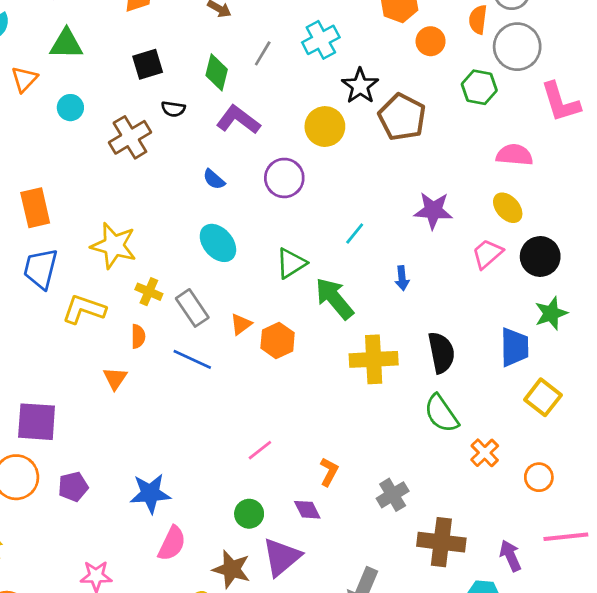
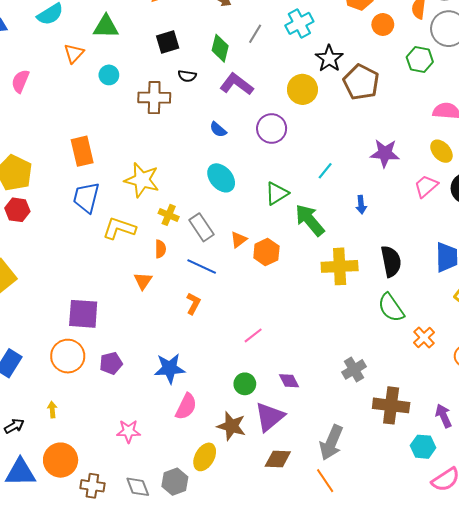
brown cross: (130, 137) -> (154, 98), turned 32
orange L-shape: (329, 472) -> (193, 304), moved

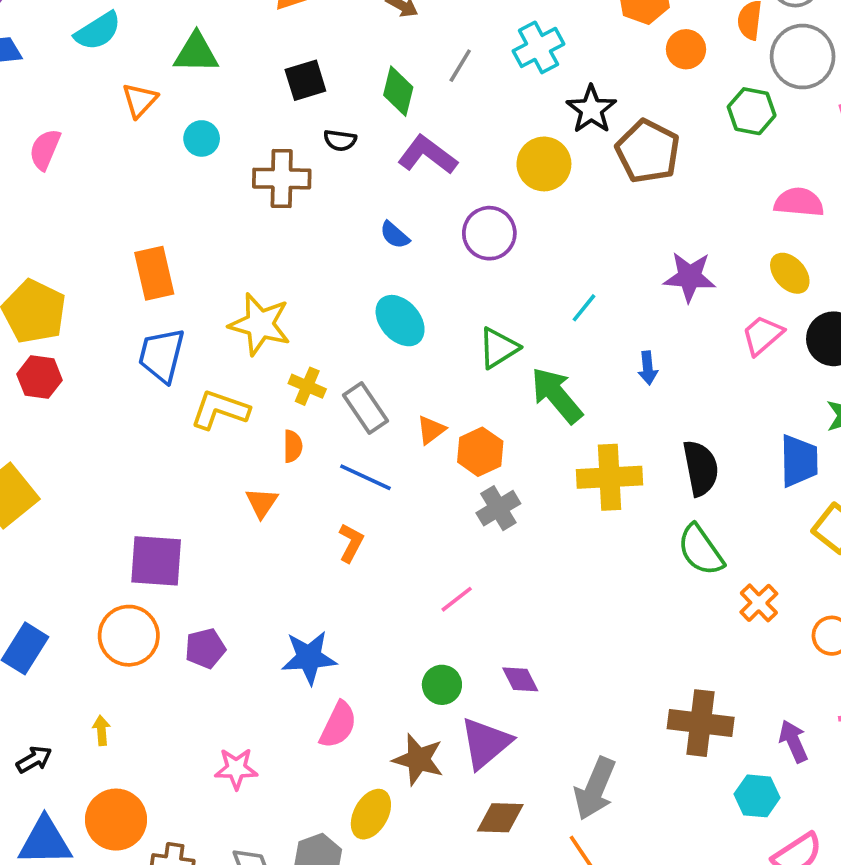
gray cross: (354, 369) -> (498, 508), moved

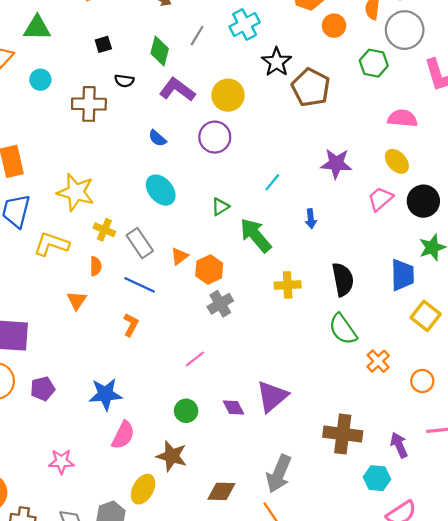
black square: (305, 80) -> (103, 44), size x0.7
yellow circle: (544, 164) -> (228, 95), moved
green triangle: (498, 348) -> (220, 207), size x0.7
yellow cross: (610, 477) -> (288, 285), size x0.7
purple triangle: (486, 743) -> (272, 396), moved

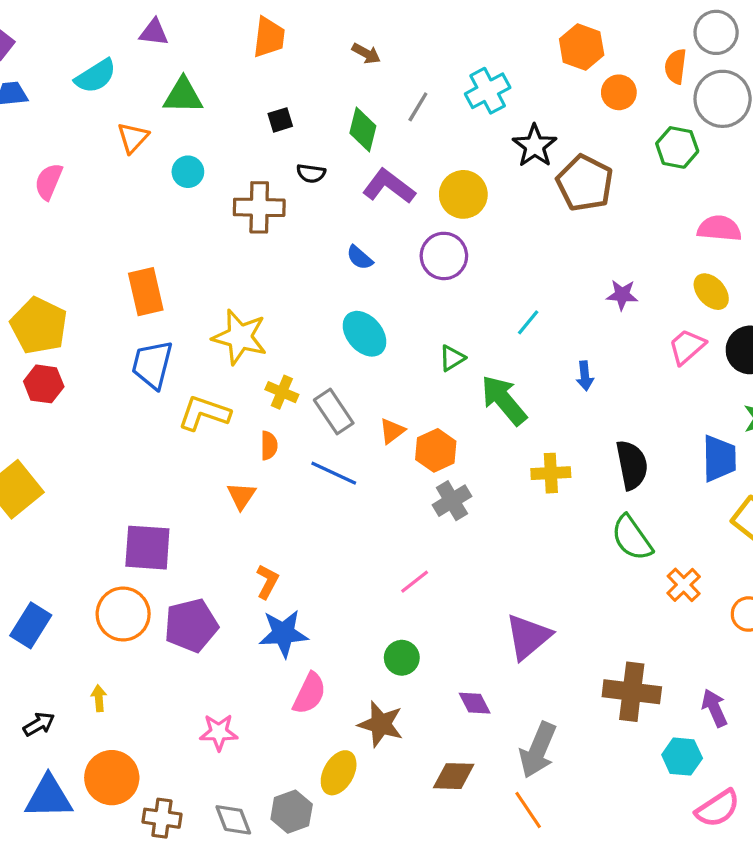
purple star: (336, 164) -> (622, 295), size x0.7
orange L-shape: (131, 325) -> (267, 582), moved
purple pentagon: (43, 389) -> (191, 625), size x1.5
purple diamond: (234, 407) -> (475, 703), moved

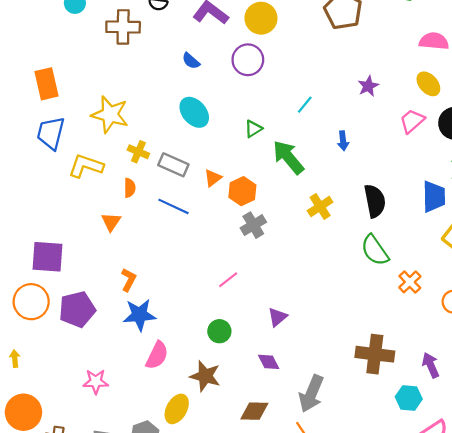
purple star: (622, 295) -> (368, 86), turned -30
gray rectangle: (334, 411) -> (173, 165), turned -32
yellow cross: (551, 473) -> (320, 206), turned -30
purple triangle: (528, 637) -> (277, 317), moved, size x0.6

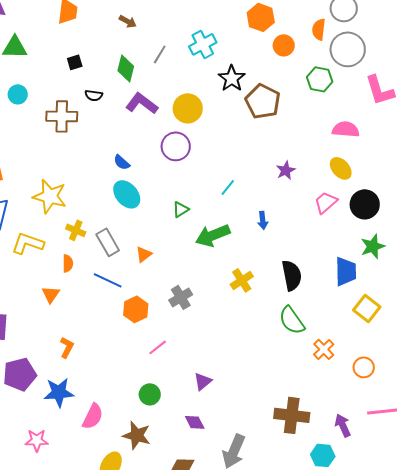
blue semicircle: (191, 61) -> (122, 162), moved
green arrow: (288, 157) -> (213, 235), turned -72
gray rectangle: (173, 165) -> (108, 242), turned 36
orange hexagon: (242, 191) -> (136, 309), moved
blue star: (139, 315) -> (59, 392), moved

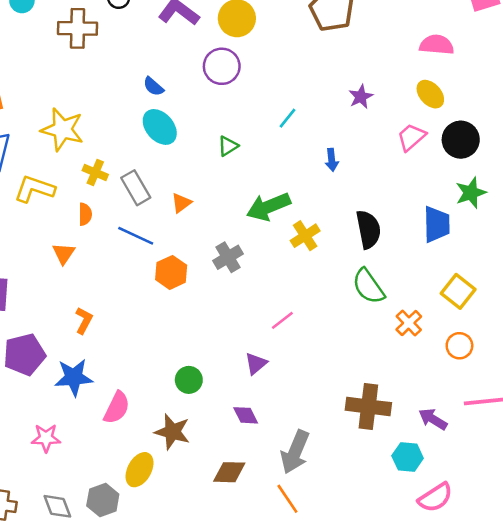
green arrow: (213, 235) -> (268, 207), moved
yellow square: (367, 308) -> (458, 291), moved
pink line: (158, 347) -> (282, 320), moved
purple arrow: (343, 425) -> (433, 419), turned -35

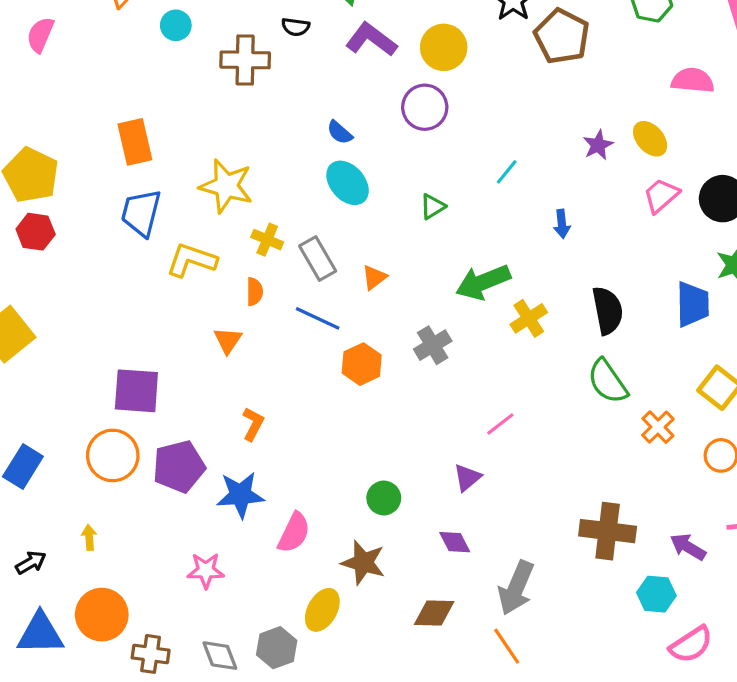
yellow ellipse: (430, 94) -> (650, 139), moved

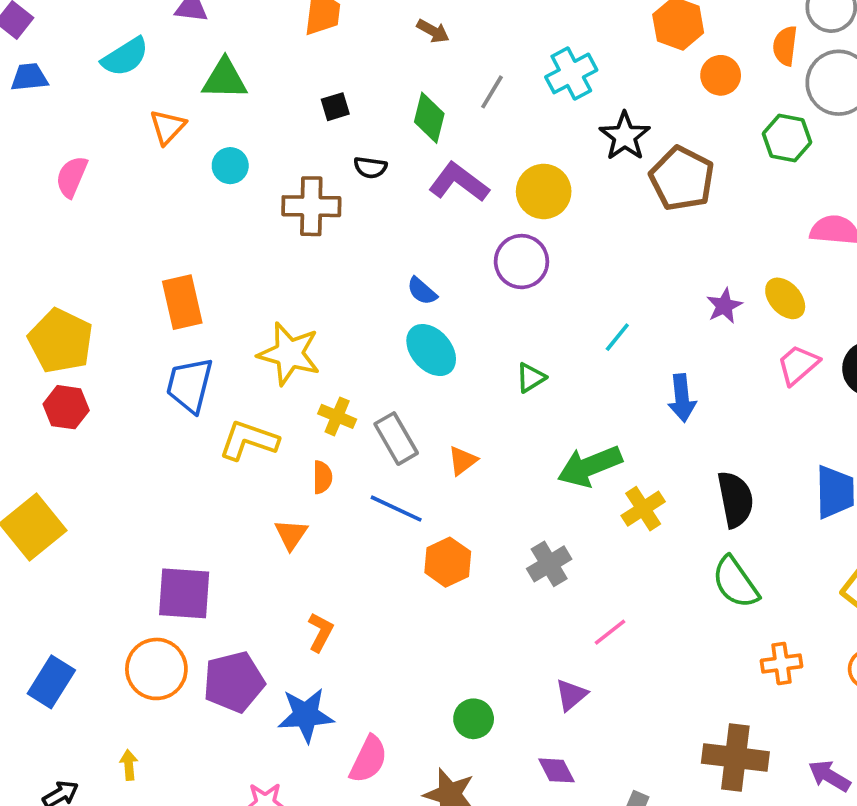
blue arrow: (562, 224) -> (682, 398), size x1.4
gray cross: (433, 345) -> (549, 564), moved
orange cross: (658, 427) -> (781, 663), moved, turned 36

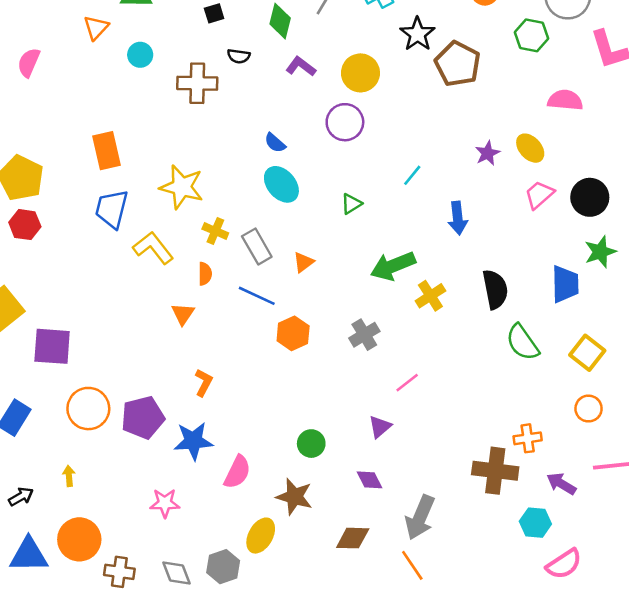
purple L-shape: (459, 182) -> (301, 66), size x0.7
yellow L-shape: (249, 440) -> (153, 248), turned 33
green semicircle: (735, 582) -> (522, 342), moved
purple square: (184, 593) -> (52, 346), moved
orange cross: (781, 663) -> (528, 438), moved

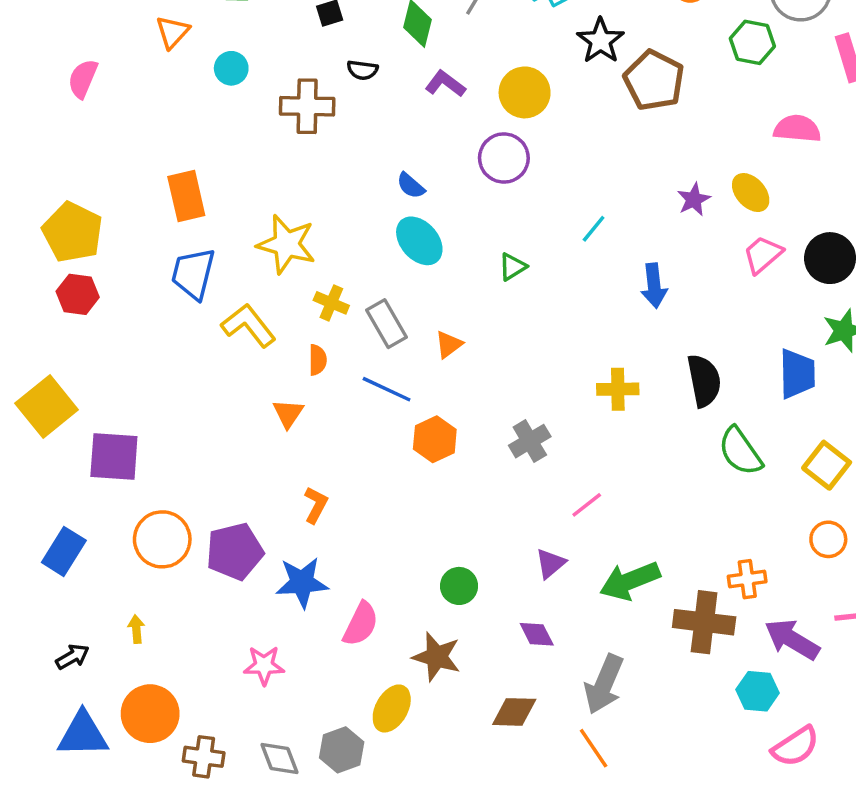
green arrow: (393, 266) -> (630, 581), moved
yellow cross: (430, 296) -> (618, 389), turned 32
purple arrow: (561, 484) -> (792, 639), size x1.4

